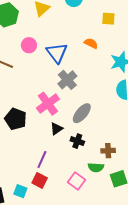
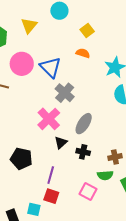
yellow square: (108, 19) -> (87, 30), moved, turned -32
pink circle: (29, 45) -> (22, 64), size x1.5
black pentagon: (16, 119) -> (21, 159), moved

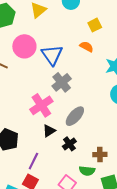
black cross: (83, 152) -> (69, 144), turned 32

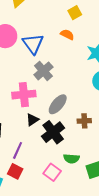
pink cross: (41, 105) -> (24, 95), turned 30
black cross: (69, 144) -> (53, 132), size x1.6
brown cross: (100, 155) -> (84, 121), moved

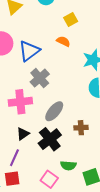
blue triangle: (33, 44) -> (29, 51), turned 30
black triangle: (32, 120) -> (23, 134), moved
red square: (15, 171) -> (12, 179), turned -35

